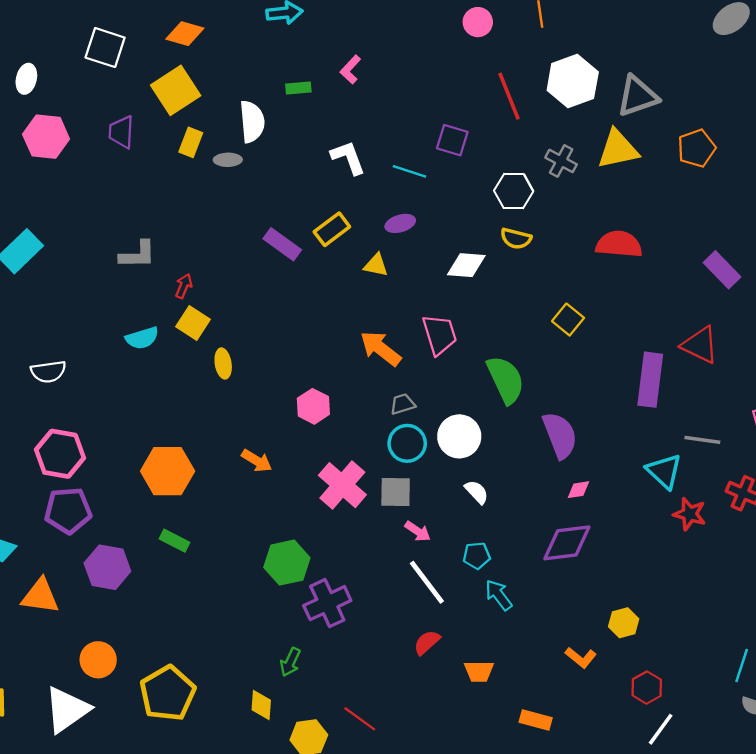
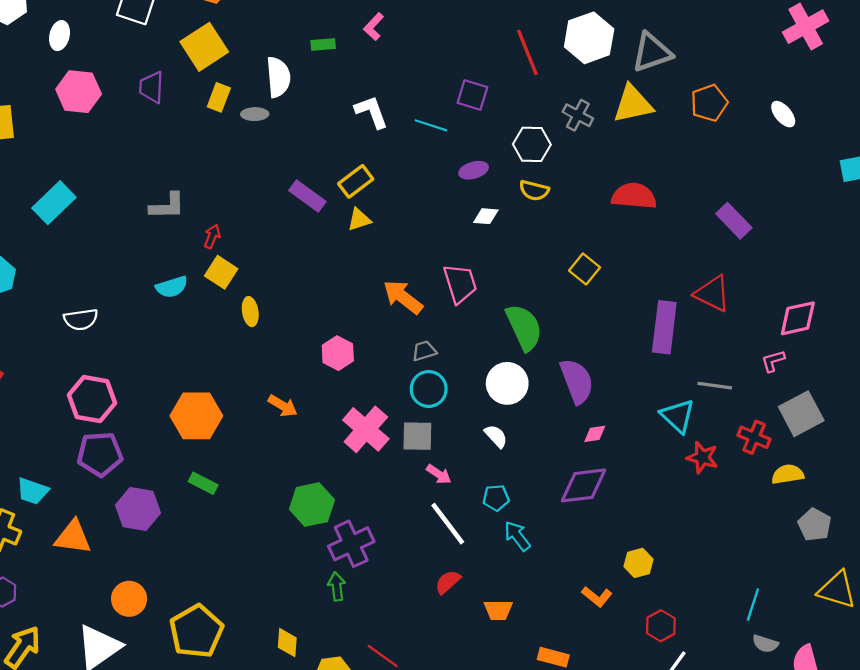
purple ellipse: (400, 223) -> (474, 170), moved
yellow triangle: (376, 265) -> (359, 220), moved, turned -30
white diamond: (466, 265) -> (486, 216), size x0.7
white circle: (459, 436) -> (507, 383), moved
green arrow: (290, 662) -> (337, 586), moved, turned 148

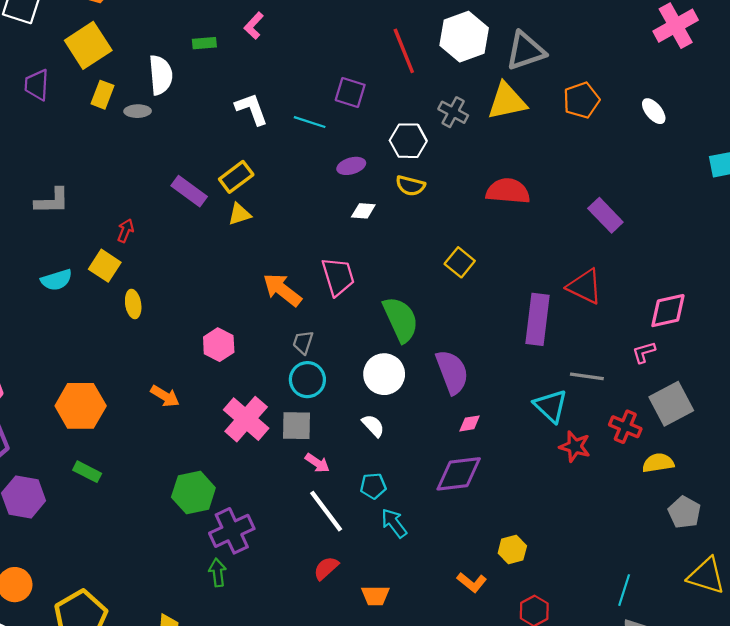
red arrow: (212, 236) -> (125, 231), moved
gray trapezoid: (424, 351) -> (303, 342), turned -55

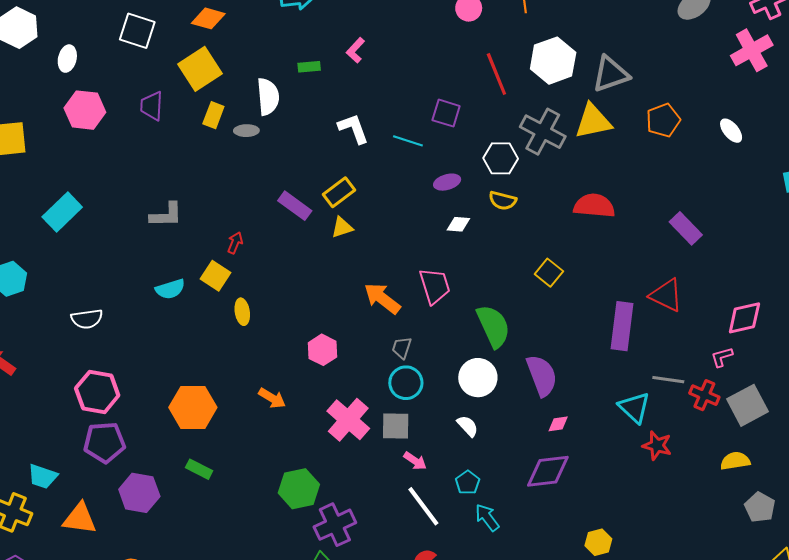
gray cross: (453, 112) -> (543, 132), size x1.6
red cross: (625, 427) -> (704, 395), moved
cyan pentagon: (373, 486) -> (468, 483), turned -30

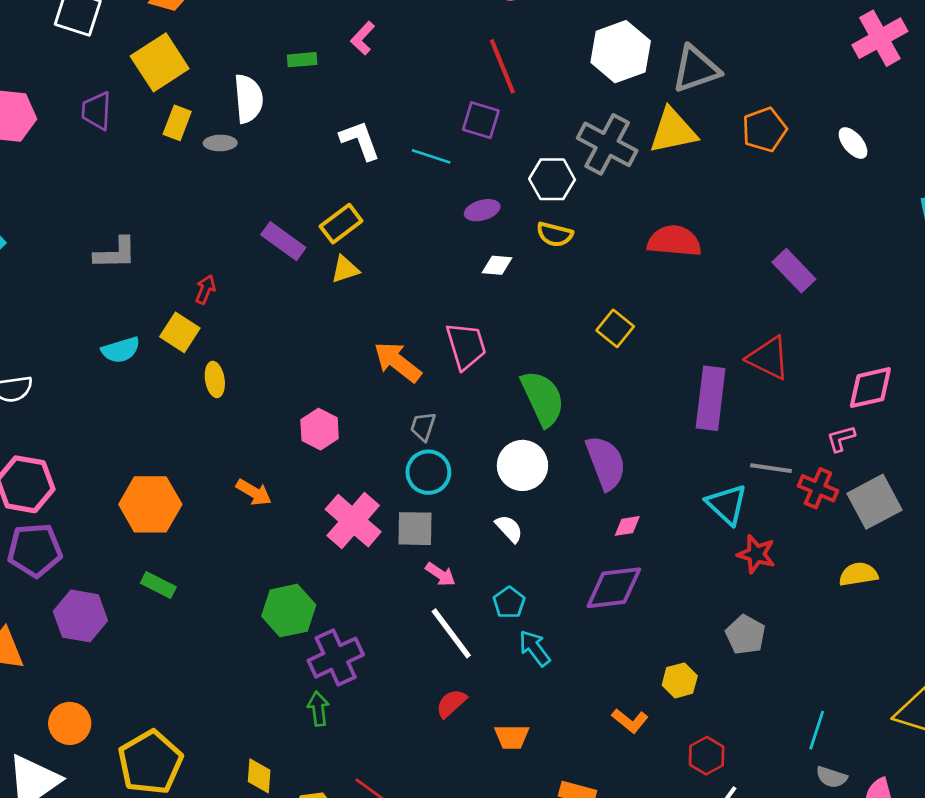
red line: (496, 74) -> (502, 66), moved
gray pentagon: (760, 507) -> (746, 635), moved

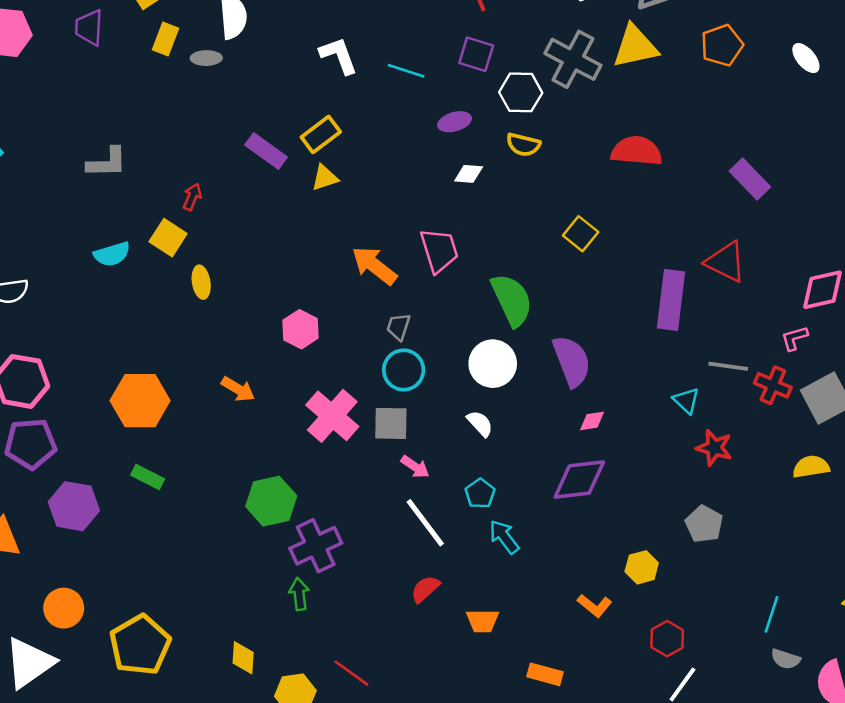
purple square: (481, 120) -> (476, 54), moved
cyan triangle: (727, 504) -> (686, 401), size x0.7

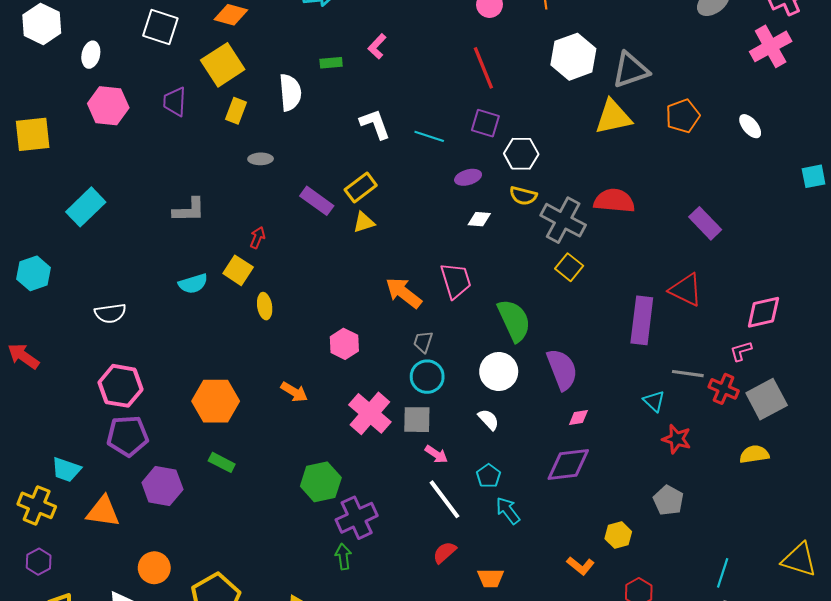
gray ellipse: (206, 58) -> (261, 159), moved
gray cross: (573, 59) -> (563, 220), moved

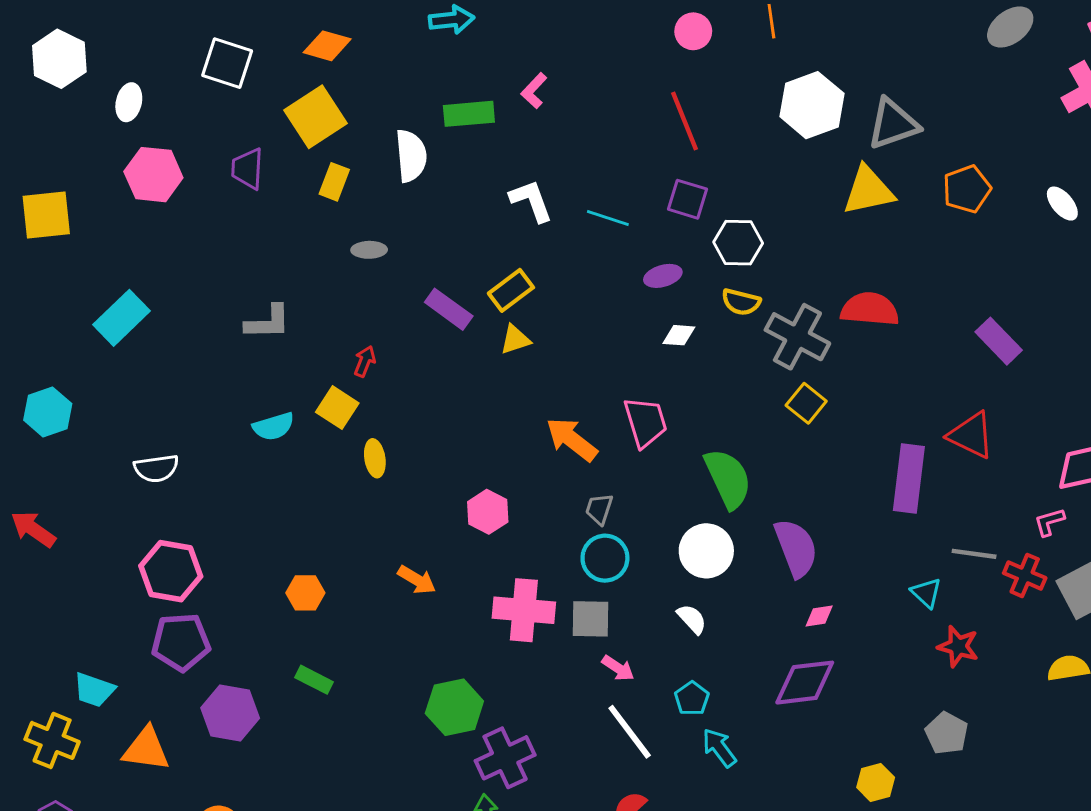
green rectangle: (331, 63) -> (469, 114), size x1.6
orange hexagon: (216, 401) -> (305, 593), size x0.6
pink cross: (370, 413) -> (524, 610), turned -36

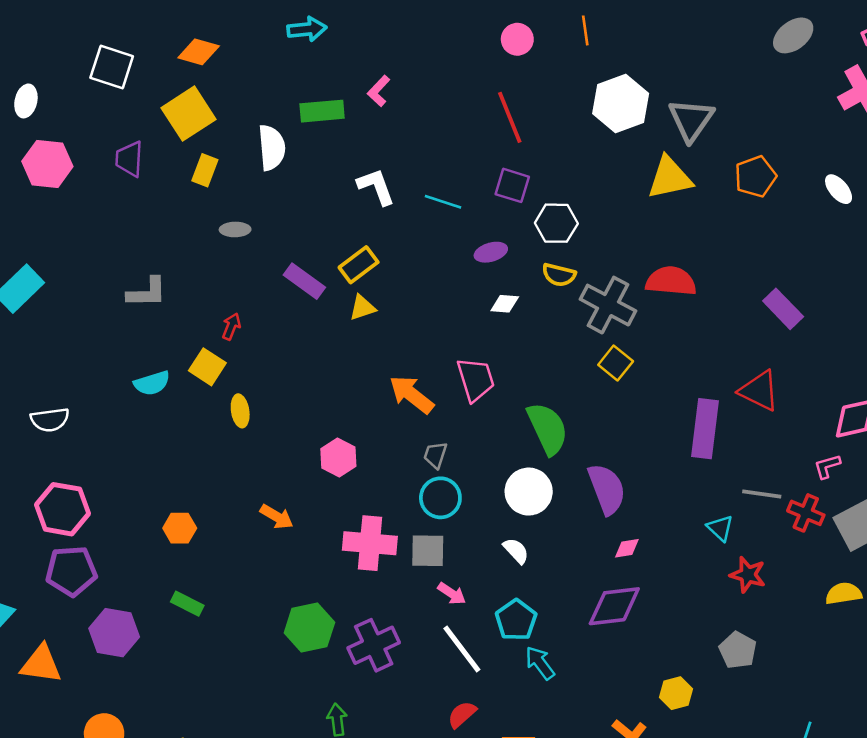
gray triangle: (893, 124) -> (691, 120), turned -36
cyan pentagon: (692, 699) -> (516, 620), size x1.4
purple cross: (505, 758) -> (374, 645), moved

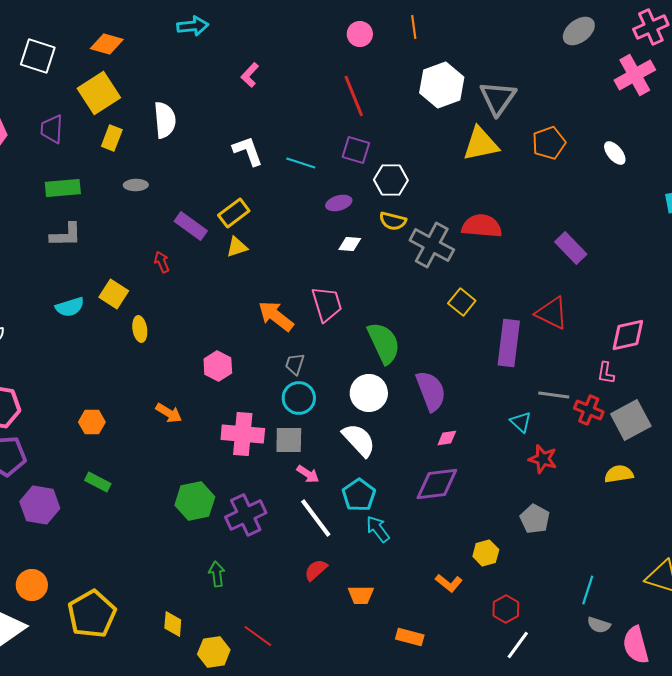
green rectangle: (322, 111) -> (63, 188), moved
red arrow: (231, 326) -> (162, 262), moved, turned -45
yellow square: (616, 363) -> (462, 302), moved
pink L-shape: (827, 466) -> (606, 373), turned -65
white semicircle: (516, 551) -> (359, 440), size x1.6

